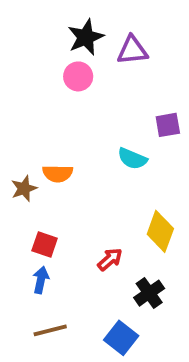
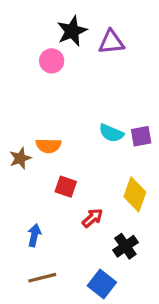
pink circle: (78, 76) -> (52, 61), moved
purple square: (168, 125) -> (141, 136), moved
red square: (45, 244) -> (66, 187), moved

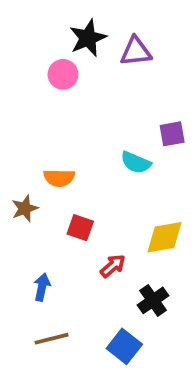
purple square: (141, 136) -> (172, 134), moved
brown star: (20, 158) -> (25, 208), moved
yellow diamond: (135, 194) -> (165, 237), turned 60

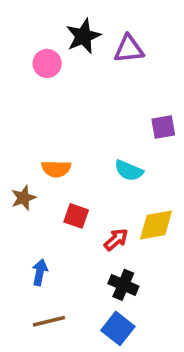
pink circle: (63, 74) -> (47, 63), moved
cyan semicircle: (136, 163) -> (129, 171), moved
red arrow: (113, 266) -> (116, 240), moved
black cross: (153, 300) -> (123, 285), moved, turned -32

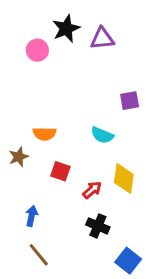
yellow diamond: (156, 225) -> (124, 178), turned -72
brown line: (49, 321) -> (39, 255), turned 65
blue square: (118, 328) -> (128, 261), moved

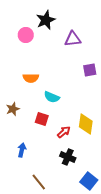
purple triangle: (102, 39) -> (73, 39), moved
orange semicircle: (45, 134) -> (31, 78), moved
cyan semicircle: (102, 135) -> (52, 97), moved
brown line: (39, 255) -> (39, 182), moved

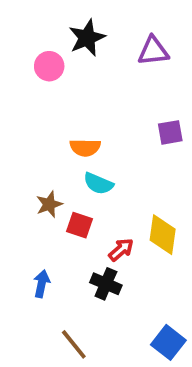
purple triangle: (73, 39) -> (153, 51), moved
orange semicircle: (31, 78) -> (85, 148), moved
brown star: (13, 109) -> (49, 204), moved
black cross: (68, 157) -> (106, 284), moved

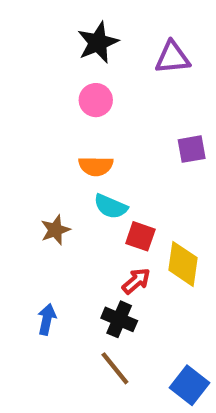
pink circle: (49, 66) -> (96, 100), moved
red square: (79, 225) -> (140, 236), moved
brown line: (74, 344) -> (115, 368), moved

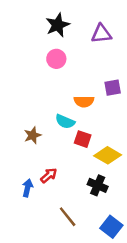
orange semicircle: (96, 166) -> (84, 101), moved
yellow diamond: (183, 264) -> (108, 155), turned -68
red arrow: (136, 281) -> (49, 175), moved
black cross: (119, 319) -> (98, 185), moved

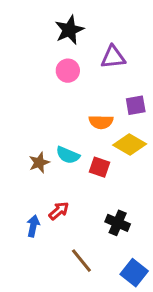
purple triangle: (101, 34) -> (113, 57), moved
cyan semicircle: (65, 122) -> (68, 155), moved
yellow diamond: (108, 155) -> (130, 144), moved

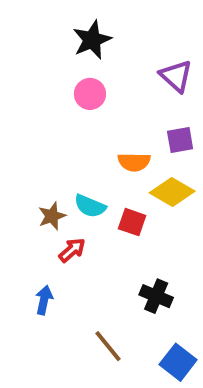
purple triangle: (113, 57) -> (176, 76), moved, turned 48
red arrow: (59, 211) -> (72, 250), moved

